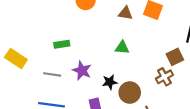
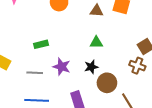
brown cross: (164, 77) -> (137, 66), turned -35
black star: (110, 82) -> (91, 67), moved

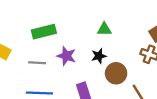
green rectangle: (41, 44) -> (44, 32), size x1.5

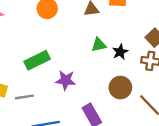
black star: (99, 56) -> (120, 52), moved
gray line: (37, 63) -> (24, 97), moved

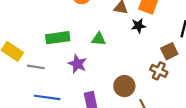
green triangle: (99, 45) -> (99, 39), moved
black star: (120, 52) -> (138, 26), moved

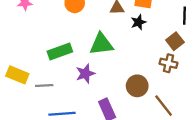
green triangle: (99, 39) -> (101, 44), size x1.6
purple star: (77, 64) -> (85, 74), turned -30

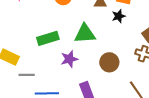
gray line: (44, 86) -> (27, 75), moved
brown circle: (137, 86) -> (109, 62), moved

